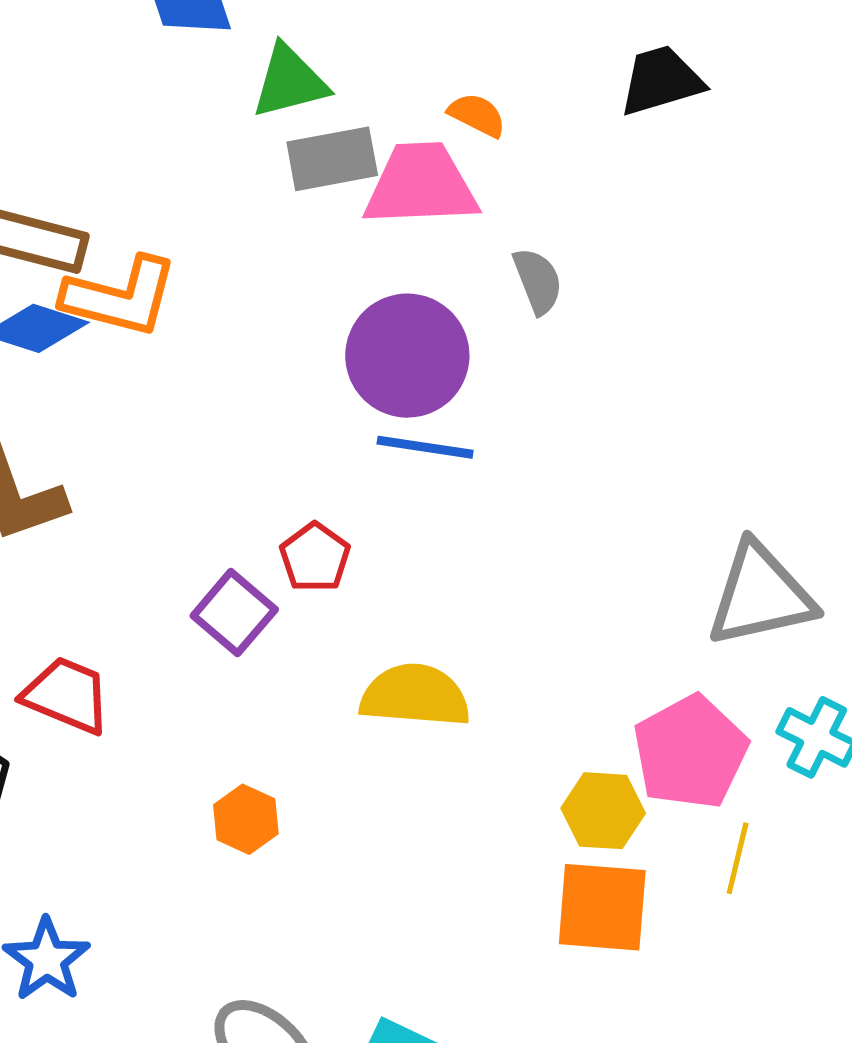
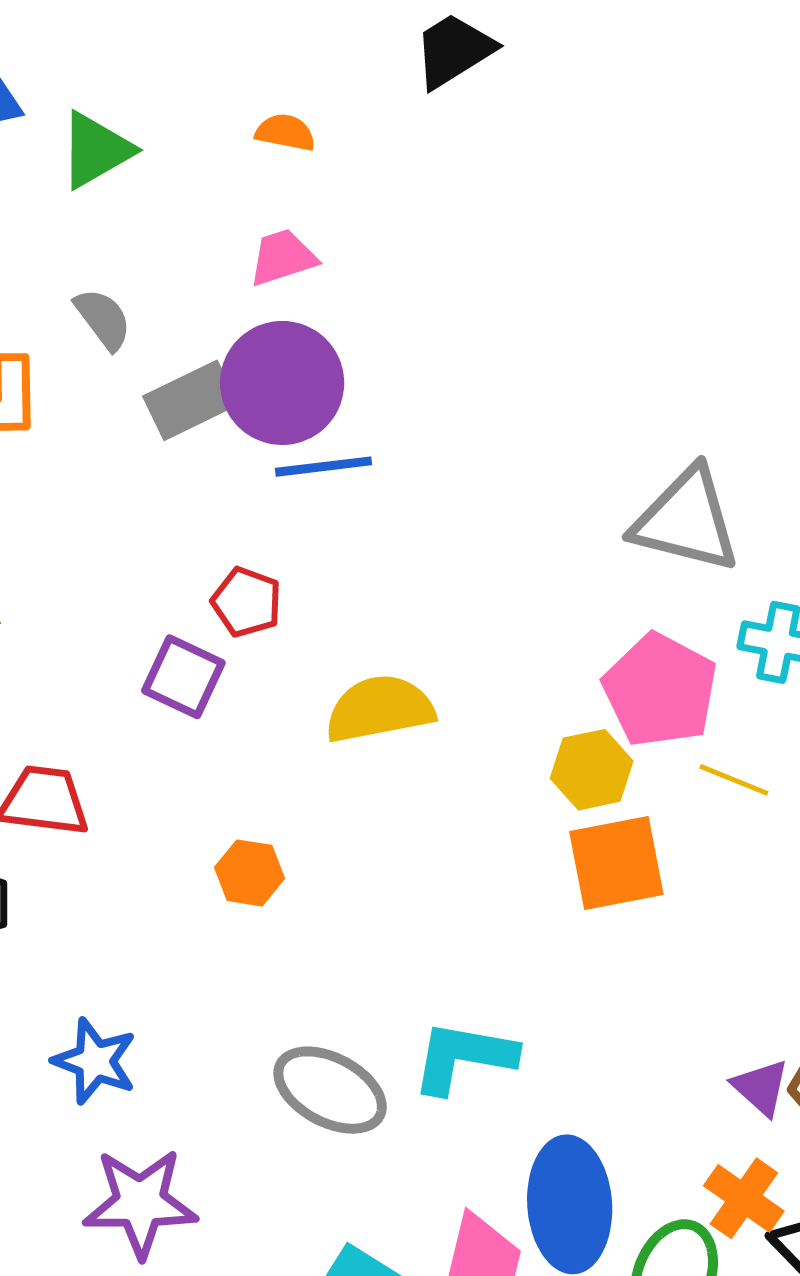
gray rectangle: (332, 159) -> (191, 400), moved
pink trapezoid: (421, 185) -> (283, 257), moved, size x0.6
gray semicircle: (538, 281) -> (103, 319), moved
gray triangle: (761, 595) -> (686, 520), turned 42
yellow line: (738, 858) -> (734, 780), turned -66

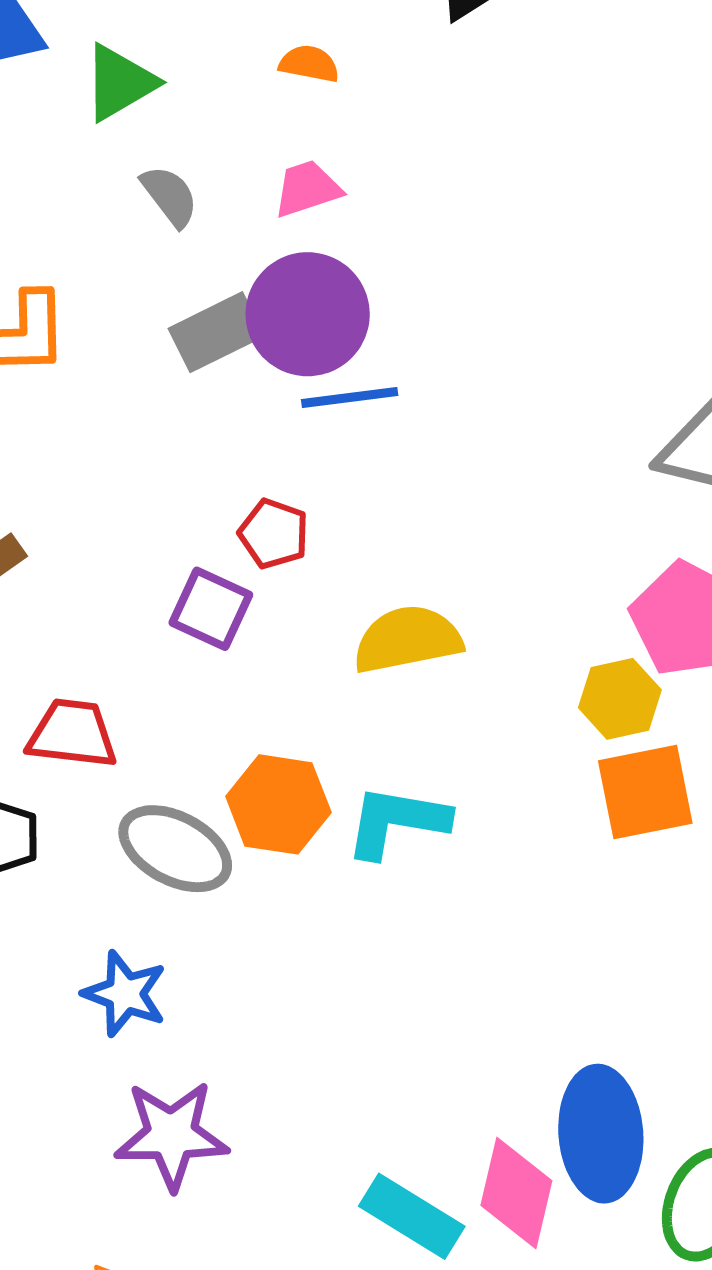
gray semicircle: (103, 319) -> (170, 196), moved
orange hexagon: (250, 873) -> (278, 804), size x1.5
cyan L-shape: (464, 1057) -> (397, 821), moved
gray ellipse: (330, 1090) -> (175, 849), moved

